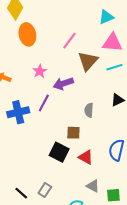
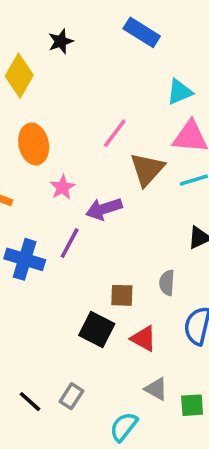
orange ellipse: (27, 34) -> (34, 144), moved
gray semicircle: (89, 110) -> (167, 283), moved
blue cross: (18, 112) -> (25, 259), turned 30

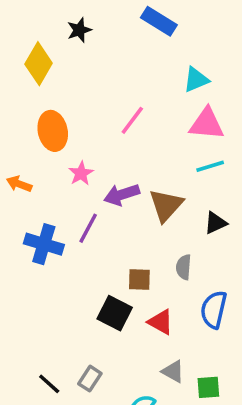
brown triangle: (147, 169) -> (166, 205), moved

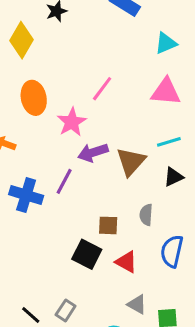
cyan triangle: (196, 80) -> (166, 43), moved
cyan line: (210, 166) -> (169, 142), moved
pink star: (81, 173) -> (72, 122), moved, size x1.4

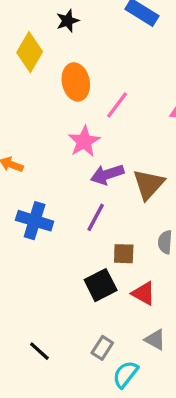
orange ellipse: (34, 98) -> (76, 82), moved
purple line: (64, 181) -> (96, 217), moved
black square: (87, 254) -> (101, 285), turned 36
gray rectangle: (66, 310) -> (102, 348), moved

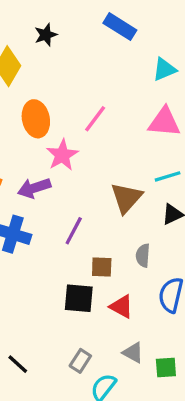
orange ellipse: (76, 82) -> (36, 119), moved
purple arrow: (107, 174) -> (34, 188), moved
black square: (101, 285) -> (79, 298), turned 32

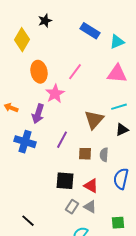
blue rectangle: (120, 27) -> (90, 31), moved
purple arrow: (34, 188) -> (38, 114), turned -54
brown square: (102, 267) -> (85, 154), moved
gray triangle: (133, 353) -> (90, 207), moved
gray rectangle: (80, 361) -> (72, 207), moved

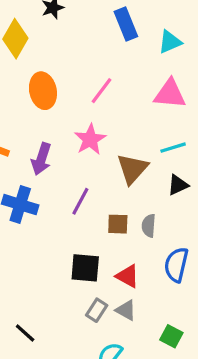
blue rectangle: (90, 31) -> (126, 24), turned 36
pink star: (55, 94) -> (90, 139), moved
green square: (118, 223) -> (171, 336), turned 32

